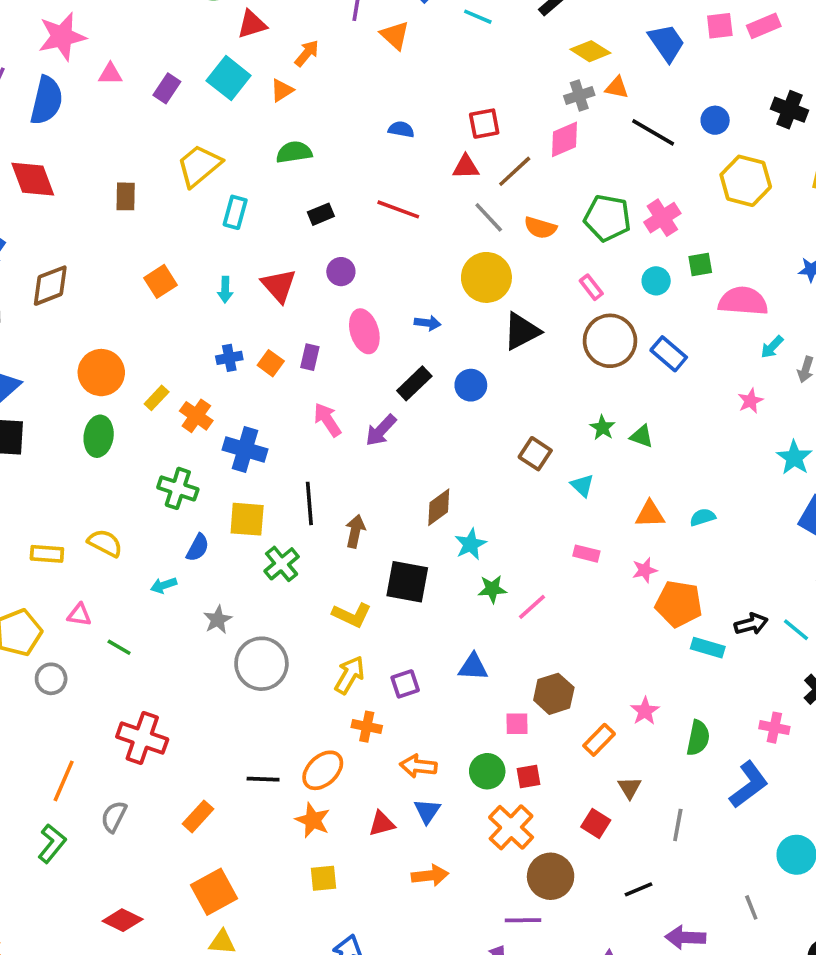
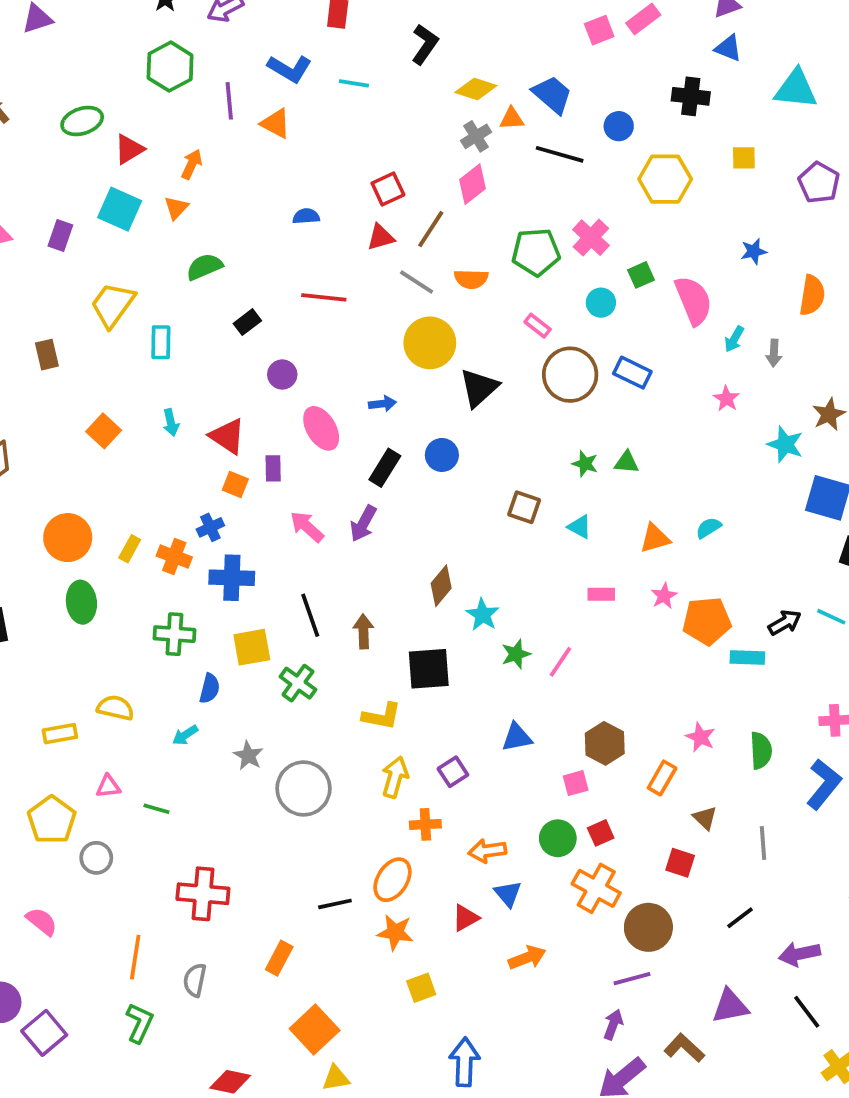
blue trapezoid: (666, 43) -> (552, 95), moved
red triangle: (279, 286) -> (227, 436), moved
pink semicircle: (743, 301) -> (693, 301), turned 78
blue cross: (229, 358) -> (210, 527), moved

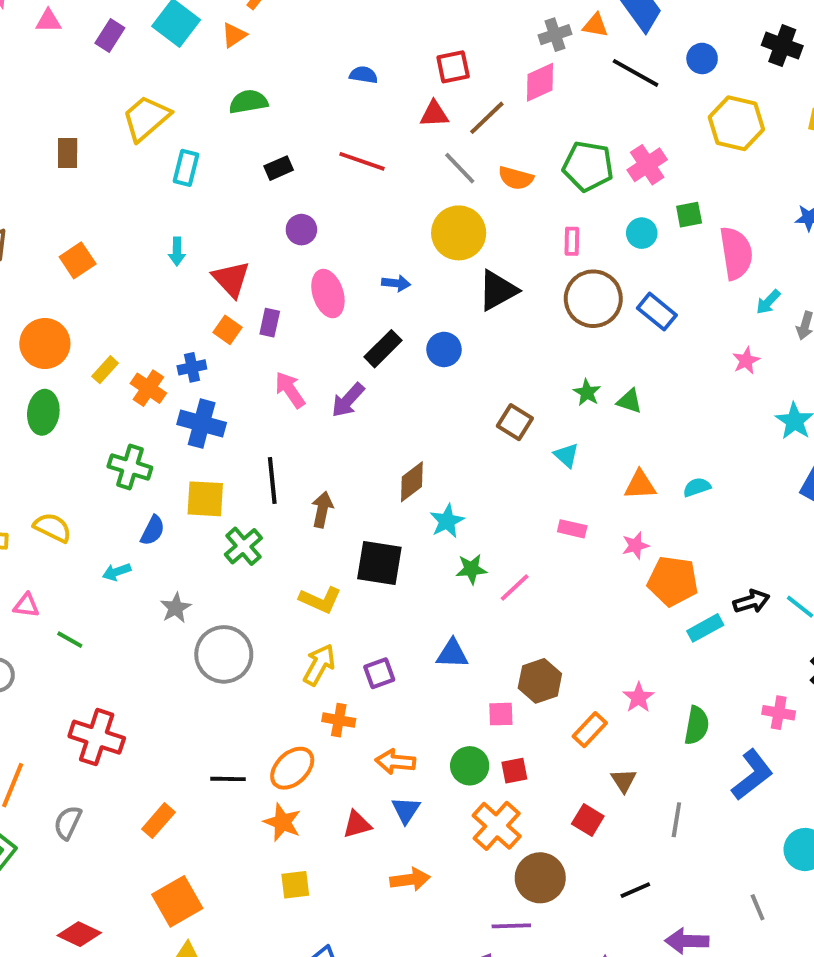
pink rectangle: (538, 326) -> (572, 241), turned 40
orange square: (104, 431) -> (78, 260), moved
cyan rectangle: (747, 657) -> (705, 628), turned -44

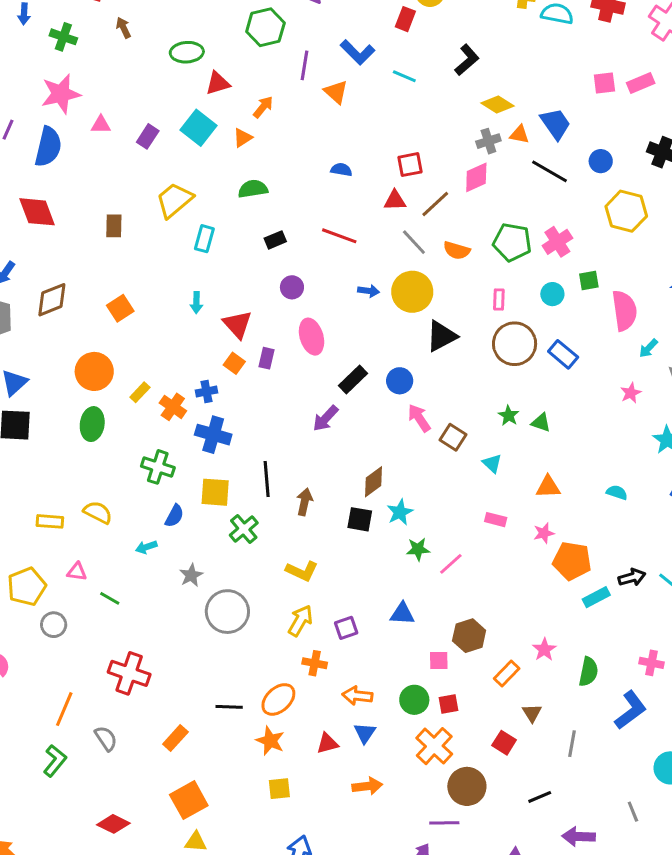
blue arrow: (396, 283) -> (369, 291), moved
pink arrow: (290, 390) -> (419, 418), moved
cyan semicircle: (697, 487) -> (617, 492), moved, turned 36
black square: (379, 563) -> (360, 519), moved, size x0.7
gray semicircle: (68, 823) -> (106, 738), turned 120

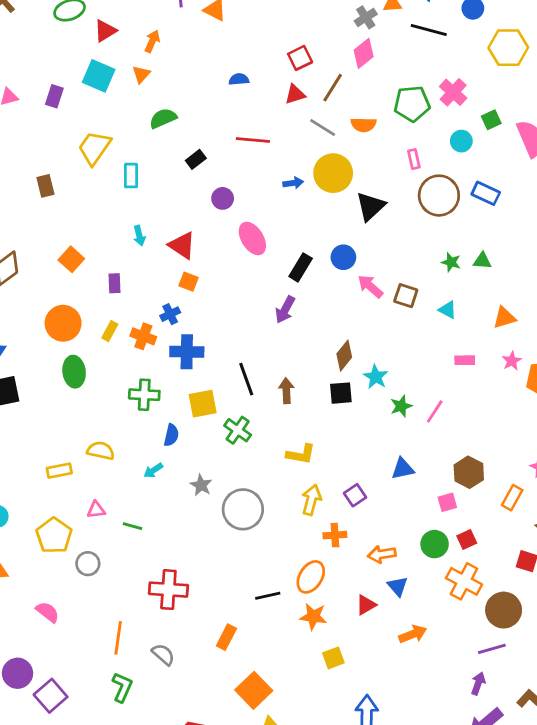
purple rectangle: (267, 358) -> (115, 283), moved

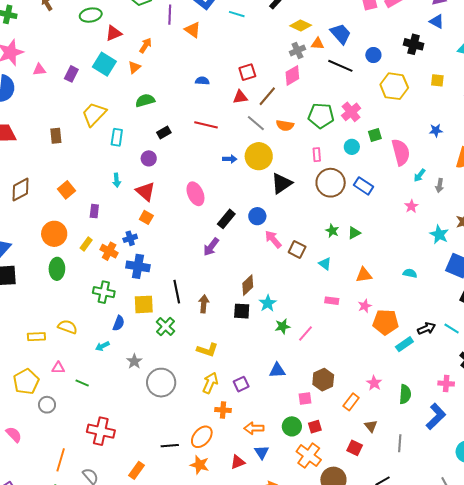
purple circle: (223, 198) -> (149, 158), moved
green triangle: (482, 261) -> (354, 233), turned -40

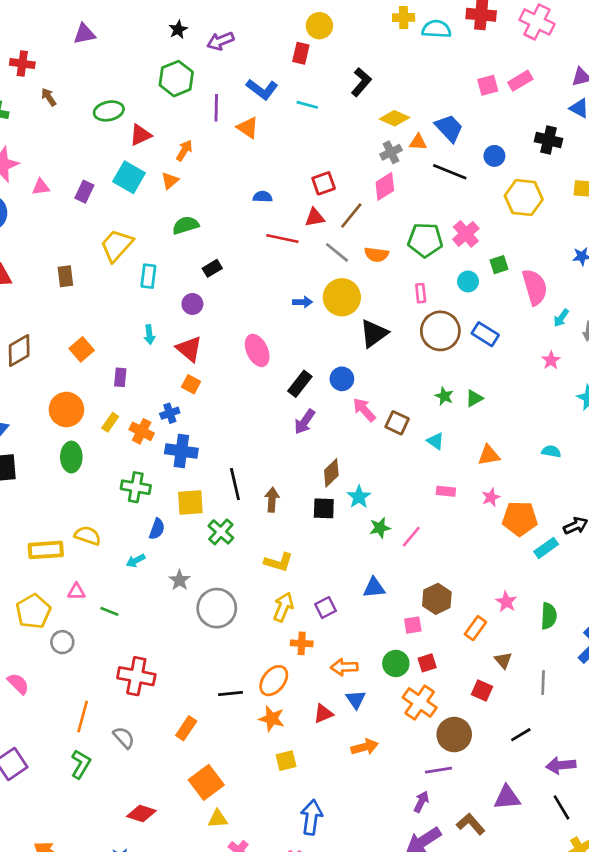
red line: (206, 125) -> (282, 238), moved
purple arrow: (211, 247) -> (305, 422), moved
yellow rectangle: (36, 337) -> (46, 550), size x1.4

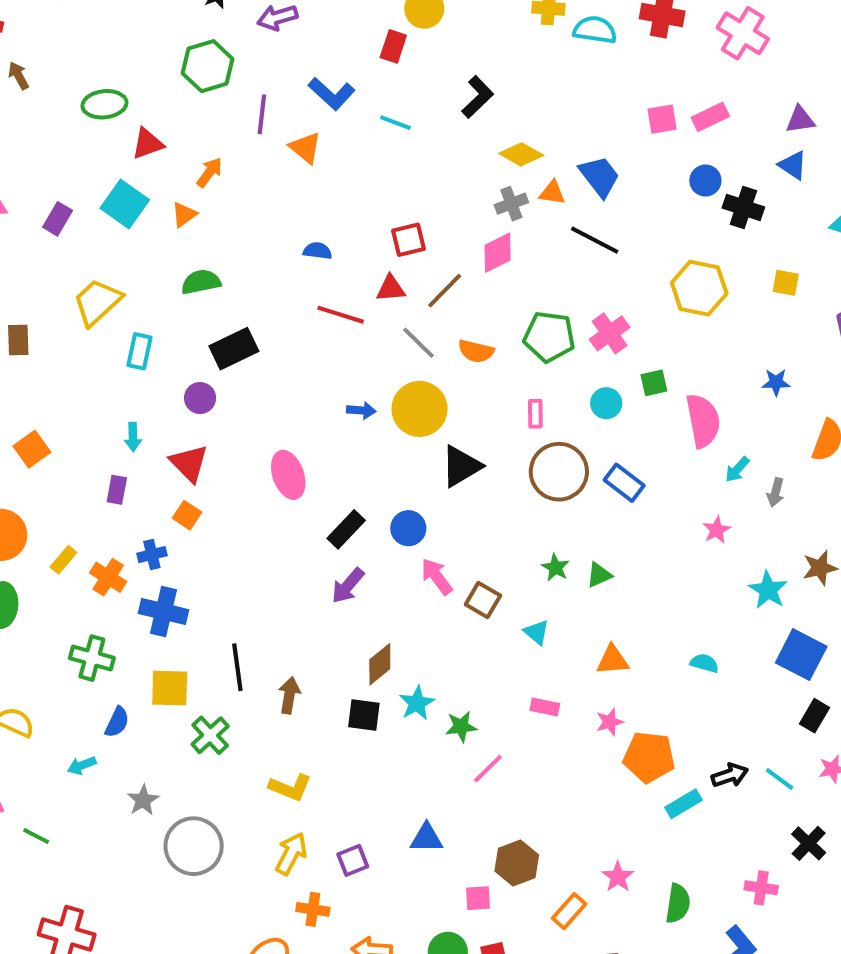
blue circle: (494, 156) -> (705, 181), moved
black rectangle: (212, 268) -> (234, 349), size x1.6
purple rectangle: (120, 377) -> (117, 490), moved
green star: (380, 528) -> (461, 727), moved

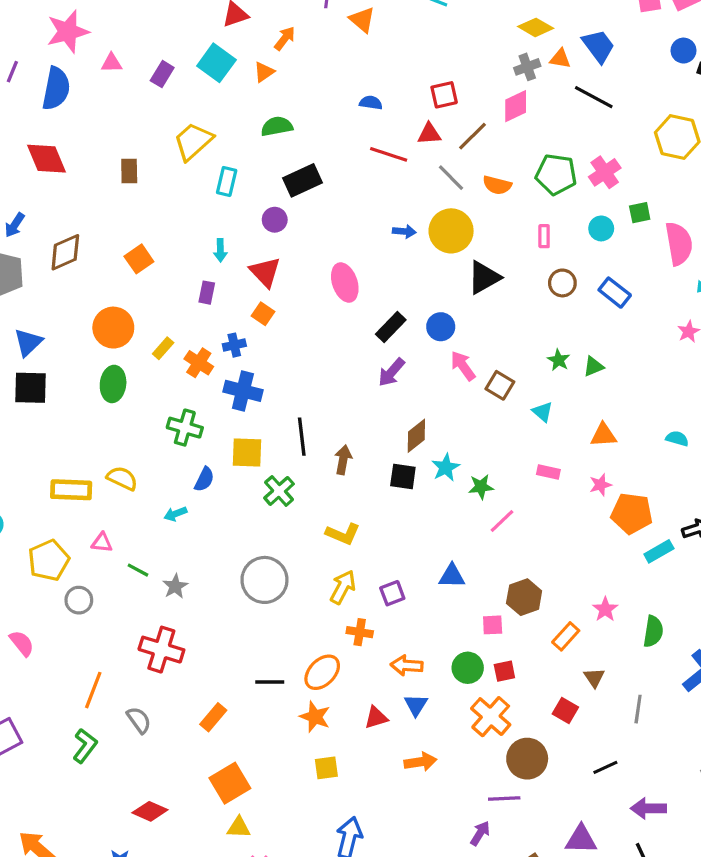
brown circle: (559, 472) -> (562, 283), size x0.6
gray star: (143, 800) -> (175, 586), moved

